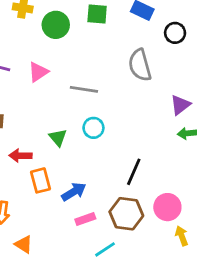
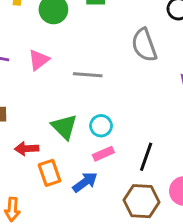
cyan circle: (93, 128) -> (101, 126), moved
green triangle: (58, 138) -> (64, 127), size x1.4
pink rectangle: (85, 219) -> (103, 154), moved

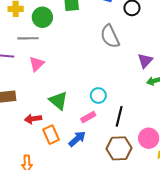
pink triangle: (39, 60) -> (37, 64), moved
gray line: (88, 75) -> (28, 38), moved
cyan circle: (101, 126) -> (98, 96), moved

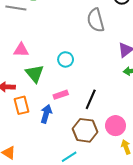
pink triangle: (37, 64) -> (21, 50), moved, turned 35
cyan circle: (98, 96) -> (66, 59), moved
blue arrow: (77, 139) -> (46, 114), turned -42

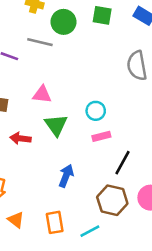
pink rectangle: (61, 95) -> (101, 136), moved
orange rectangle: (22, 105) -> (55, 222), moved

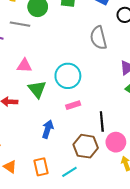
cyan circle: (96, 111) -> (68, 76), size x1.6
pink rectangle: (101, 136) -> (73, 105), moved
black line: (123, 163) -> (102, 122), moved, turned -30

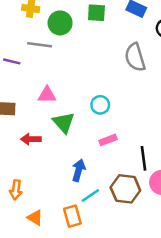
cyan circle: (68, 76) -> (100, 105), size x0.6
cyan line: (69, 172) -> (90, 195), moved

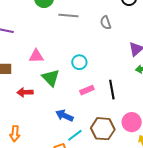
gray line: (40, 45) -> (68, 15), moved
gray semicircle: (135, 57) -> (106, 23), size x0.6
black line: (144, 158) -> (112, 90), moved
blue arrow: (79, 170) -> (64, 116), turned -78

